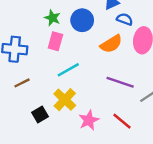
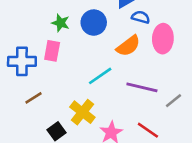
pink rectangle: (55, 41) -> (52, 51), moved
cyan line: (68, 70) -> (100, 76), moved

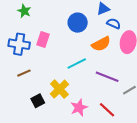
green star: (61, 23) -> (24, 11), moved

